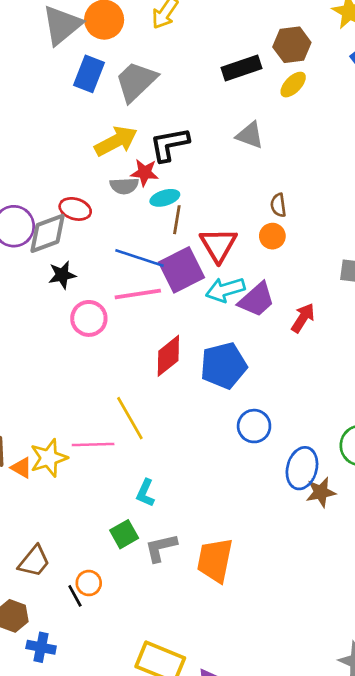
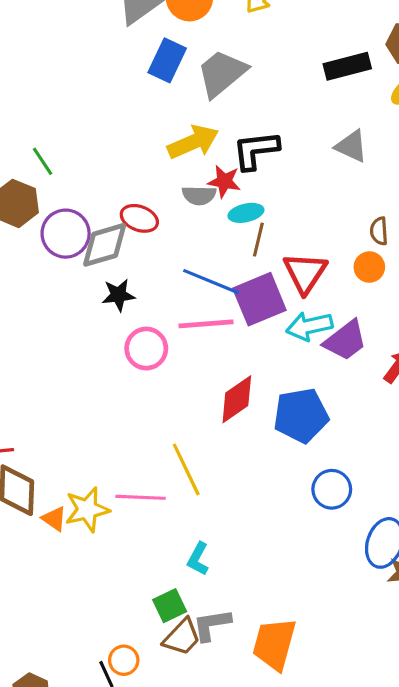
brown trapezoid: (34, 561) -> (182, 637), moved

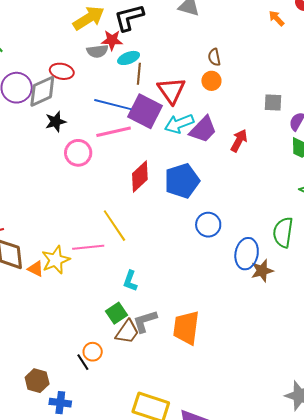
purple square: (259, 299) -> (145, 111), turned -32

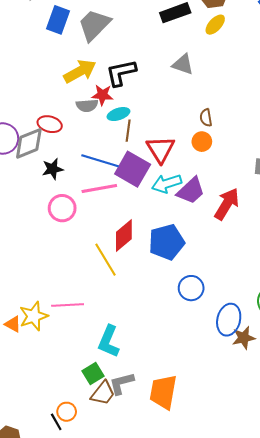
black star: (56, 122) -> (53, 169), moved
red arrow: (239, 141) -> (227, 204), size x1.4
yellow line: (114, 226) -> (106, 260), moved
cyan L-shape: (130, 281) -> (109, 341), size x1.5

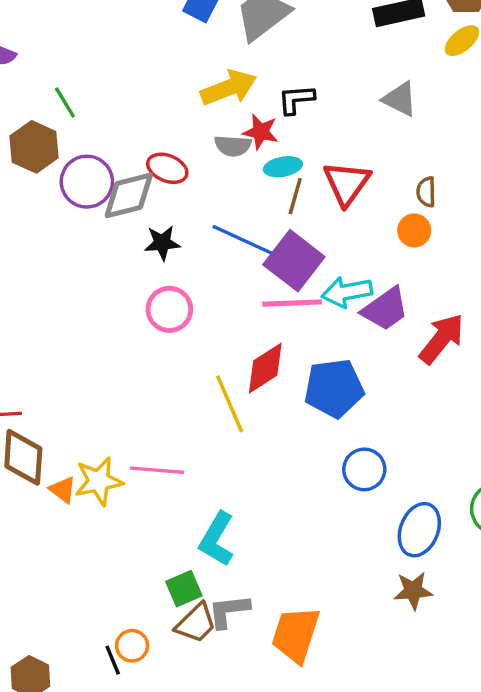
black L-shape: (121, 73) -> (296, 99), size x0.7
red triangle: (161, 149) -> (347, 183), moved
pink line: (99, 188) -> (292, 303), moved
brown star: (244, 338) -> (413, 591), moved

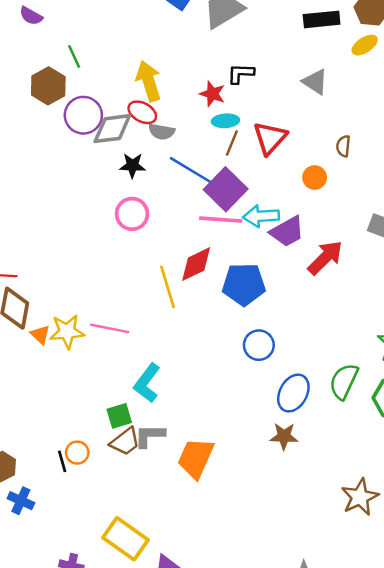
yellow arrow: (229, 88) -> (149, 81), moved, turned -93
gray semicircle: (233, 146) -> (162, 132), moved
brown semicircle: (426, 192) -> (343, 146), moved

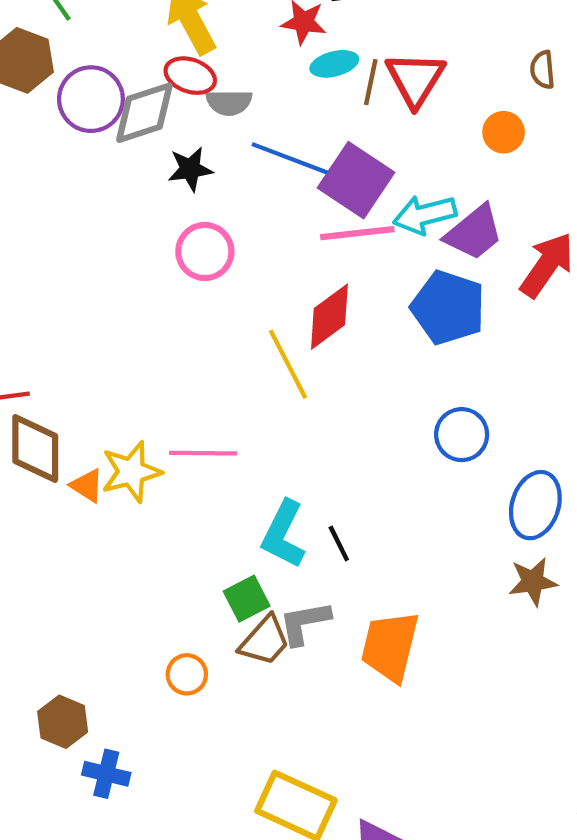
brown line: (232, 143) -> (371, 82), moved
blue pentagon: (244, 284) -> (448, 308), moved, turned 30
black line: (62, 461) -> (339, 544), moved

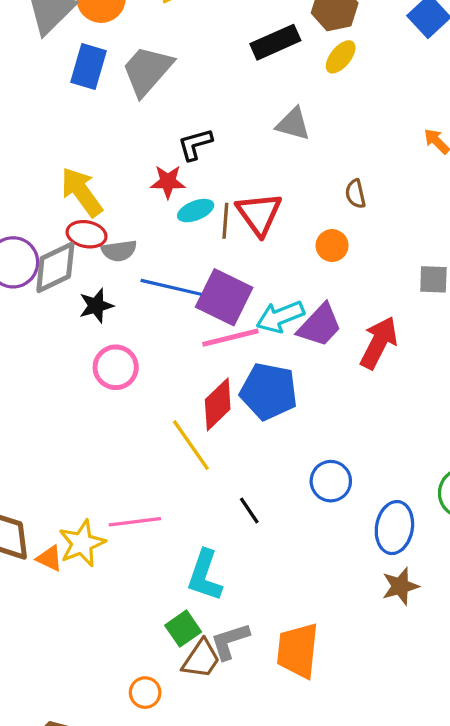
blue pentagon: (448, 308) -> (269, 391), moved
black line: (339, 544) -> (249, 510), moved

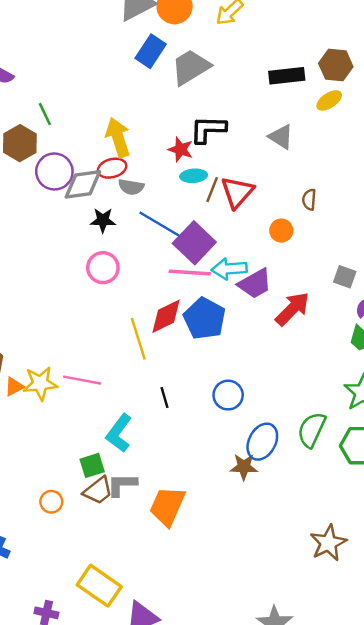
black L-shape: (195, 144) -> (208, 129), size x1.4
red ellipse: (87, 234) -> (112, 168), turned -44
orange triangle: (49, 558) -> (14, 387), turned 50
brown star: (400, 586) -> (244, 467), moved

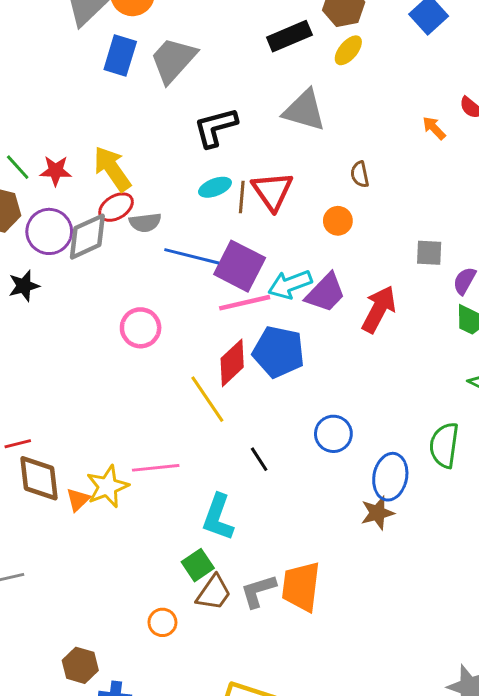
gray triangle: (281, 137) -> (304, 110), size x1.4
red star: (181, 149) -> (56, 171), moved
black star: (103, 220) -> (24, 286), moved
gray L-shape: (122, 485) -> (258, 591), moved

